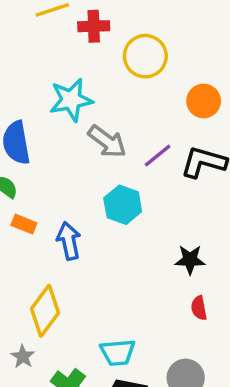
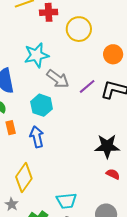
cyan hexagon: (123, 205) -> (42, 105), moved
orange rectangle: (24, 224) -> (11, 128), turned 56
black star: (190, 260) -> (107, 146), size x1.4
red semicircle: (199, 308) -> (113, 174), turned 128

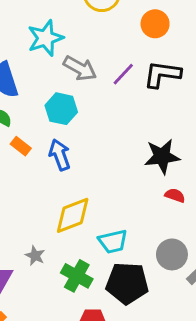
orange rectangle: (11, 128) -> (21, 146), turned -32
yellow diamond: (24, 178) -> (73, 215), moved, turned 40

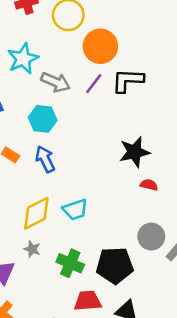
orange circle: (155, 24) -> (100, 46), moved, size x1.4
yellow diamond: (73, 215) -> (36, 213), moved
cyan trapezoid: (113, 241) -> (75, 210), moved

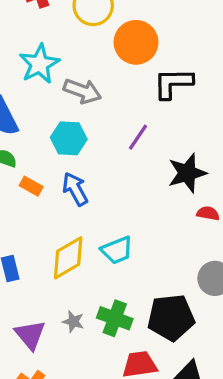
purple line: (94, 84) -> (138, 137), moved
gray star: (32, 249) -> (73, 322), moved

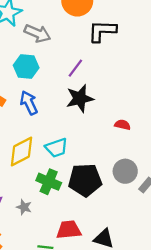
black star: (187, 173) -> (80, 98), moved
green cross: (115, 318) -> (49, 182), moved
black pentagon: (171, 318) -> (85, 180), moved
gray star: (73, 322) -> (24, 207), moved

